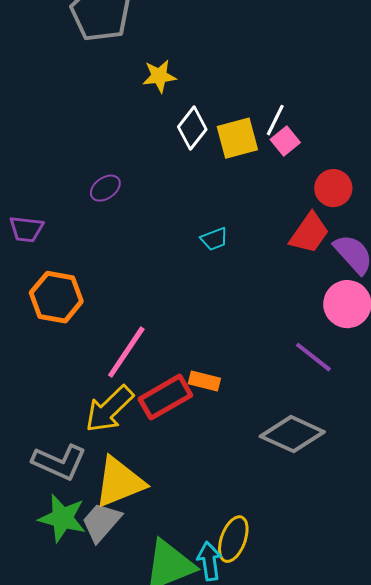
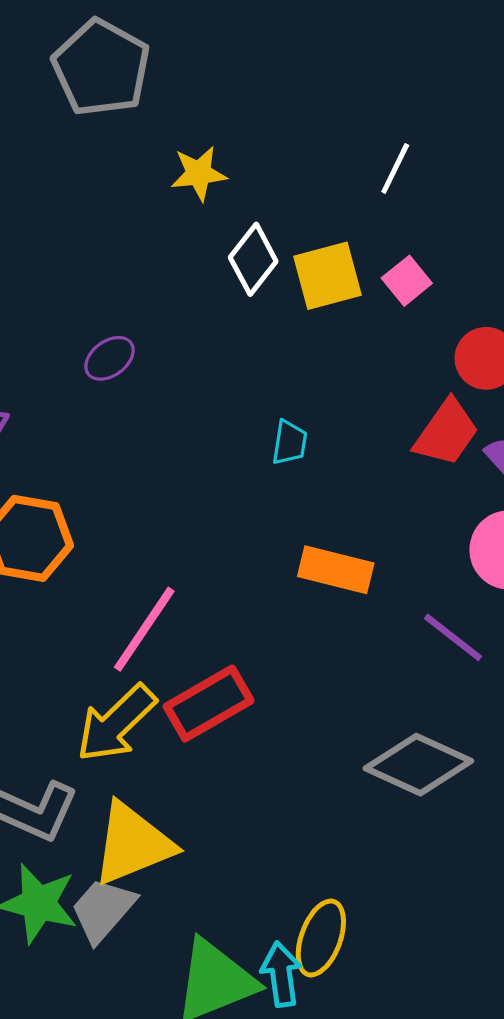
white line: (275, 120) -> (395, 168), moved
cyan trapezoid: (214, 239) -> (290, 443), turned -60
orange rectangle: (204, 381) -> (336, 570), moved, size x1.4

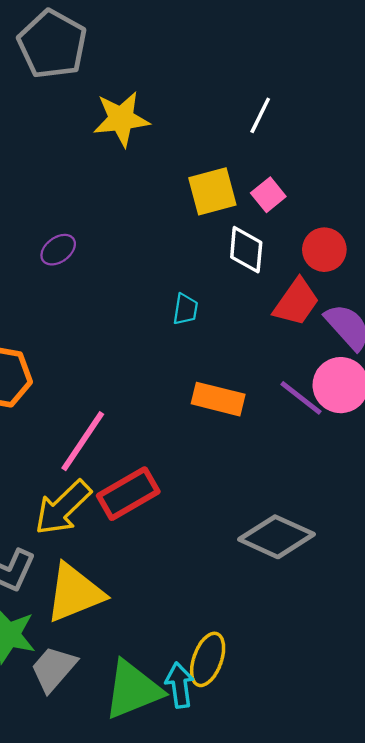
yellow star: (199, 173) -> (121, 119), size x1.4
white diamond: (253, 259) -> (246, 250), moved, turned -33
purple line: (453, 637) -> (301, 398), moved
gray trapezoid: (103, 910) -> (54, 669), moved

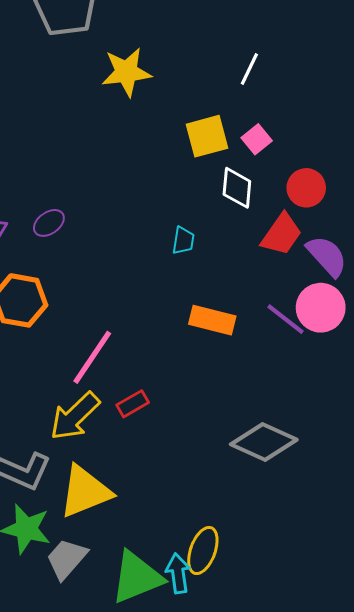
purple ellipse: (58, 250) -> (49, 223), moved
red rectangle: (128, 494) -> (133, 404), size x0.6

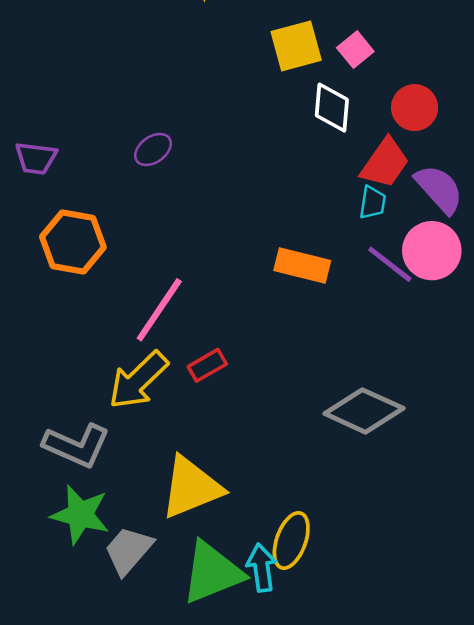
purple ellipse: (49, 223) -> (153, 150), moved
cyan trapezoid: (183, 241) -> (373, 203), moved
yellow triangle: (85, 492) -> (191, 487), moved

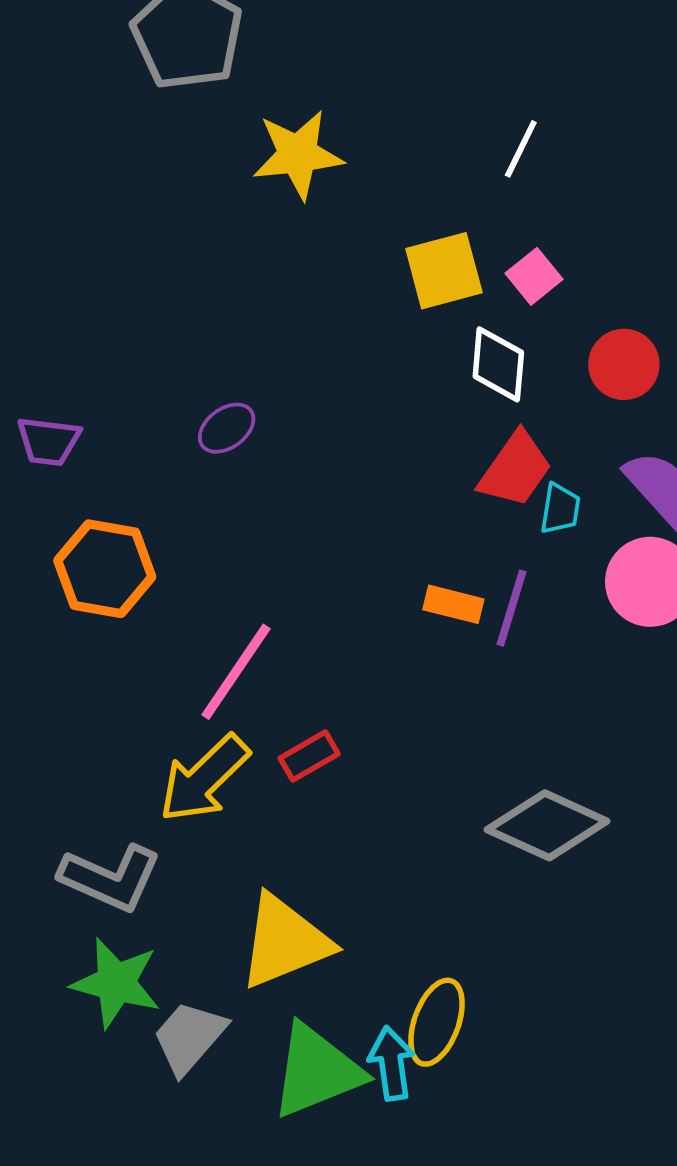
red trapezoid: (385, 163) -> (515, 469), moved
purple line: (390, 264) -> (511, 608), moved, turned 69
orange rectangle: (302, 265) -> (453, 604), size x0.7

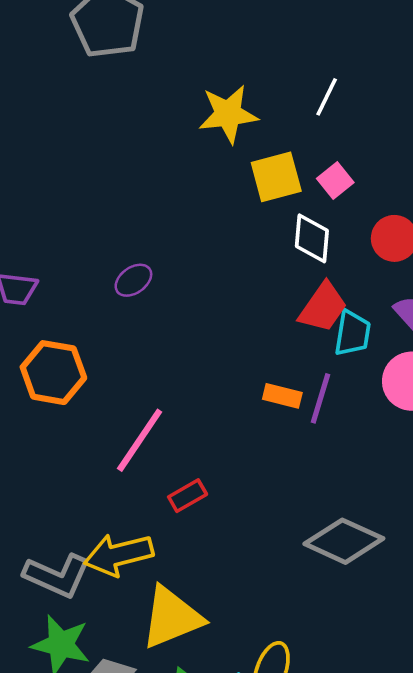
yellow star: (298, 155) -> (228, 114), moved
cyan trapezoid: (560, 509) -> (352, 333), size x1.4
yellow arrow: (204, 779) -> (119, 555), moved, turned 30

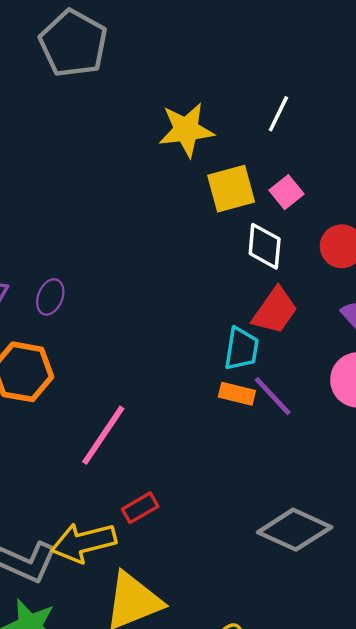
purple ellipse: (133, 280) -> (50, 297), moved, turned -32
cyan trapezoid: (352, 333) -> (242, 349), moved
purple line: (320, 398) -> (273, 396), turned -60
red rectangle: (188, 496) -> (140, 508), moved

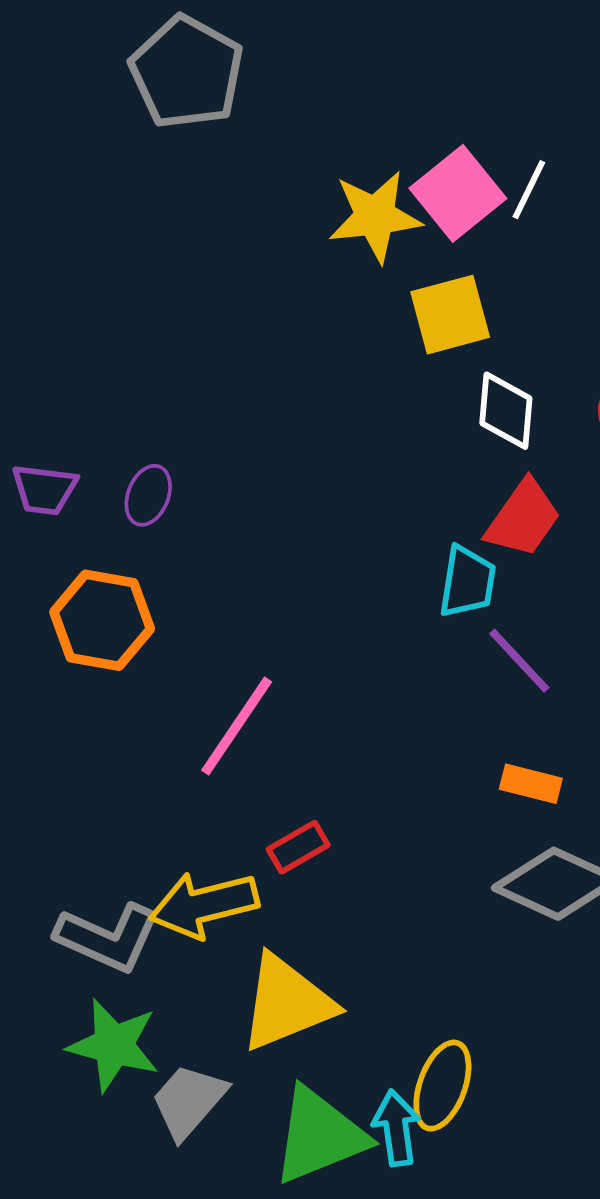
pink square: (286, 192) -> (458, 193), moved, size x1.6
orange rectangle: (237, 394) -> (531, 784), moved

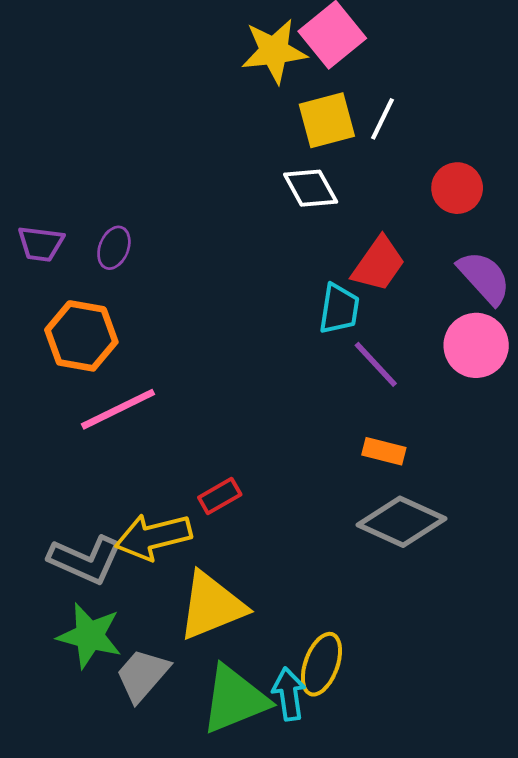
white line: (529, 190) -> (383, 119), moved
white diamond: (506, 411) -> (311, 188), moved, turned -34
pink line: (237, 726) -> (118, 409), moved, turned 30

